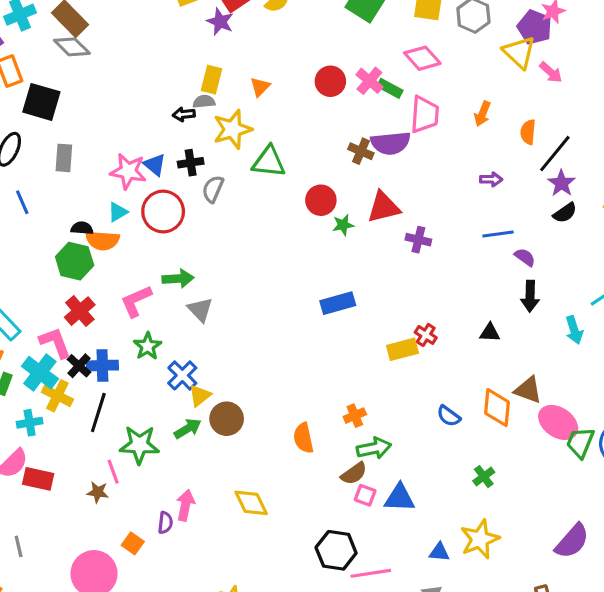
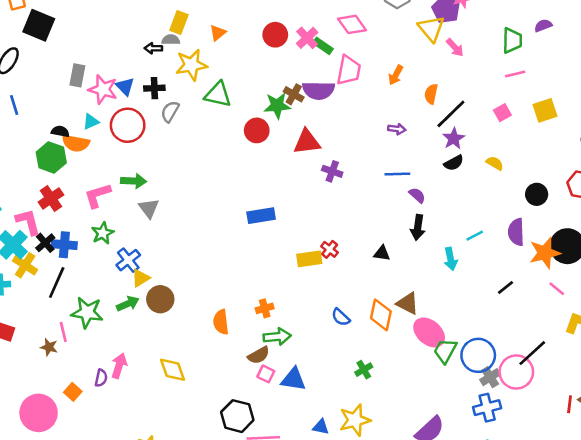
gray rectangle: (64, 158) -> (77, 75), moved
green star: (343, 225) -> (277, 106), moved, size x1.5

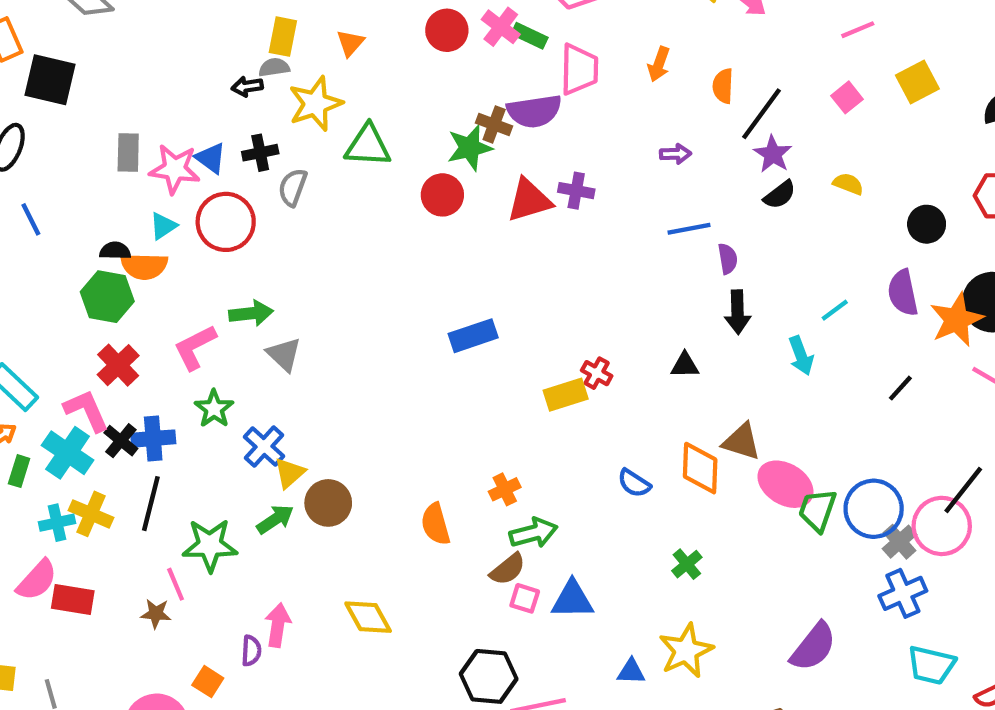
purple cross: (332, 171) -> (576, 191), moved
purple semicircle: (417, 195) -> (728, 259), turned 48
yellow cross: (25, 265) -> (91, 514), moved

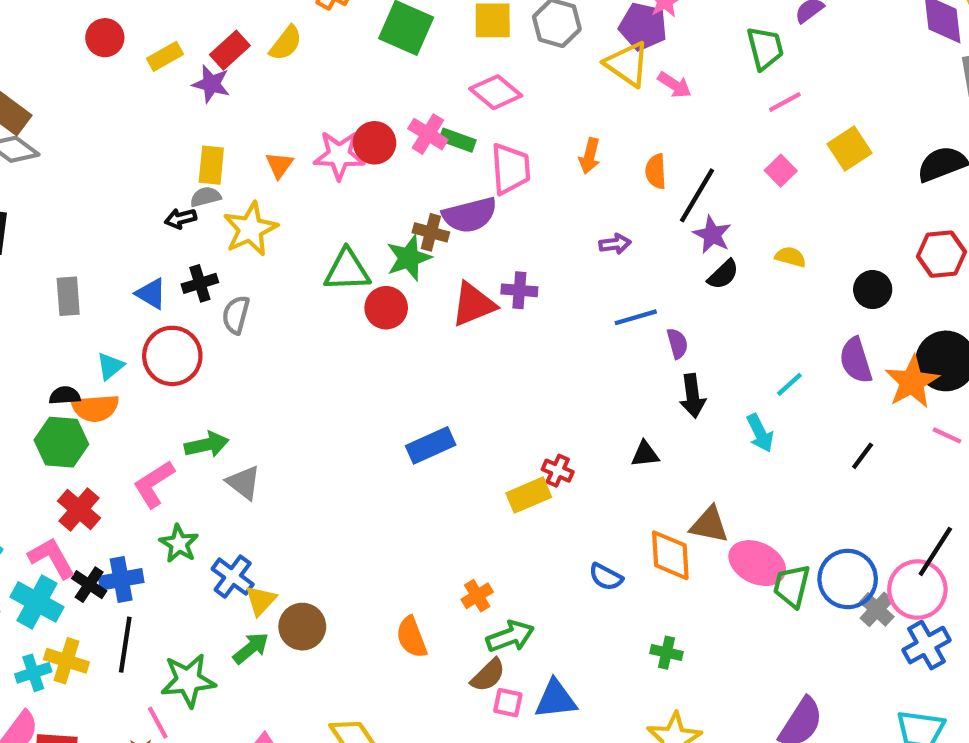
green triangle: (368, 146) -> (347, 270), moved
pink star: (175, 169) -> (339, 155), moved
green cross: (687, 564) -> (667, 653), turned -32
blue cross: (903, 593) -> (926, 645), moved

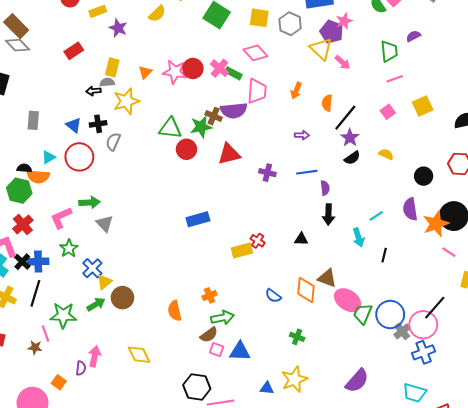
red rectangle: (230, 50) -> (74, 51), moved
purple cross: (519, 290) -> (267, 173), moved
black line: (863, 456) -> (384, 255), moved, turned -32

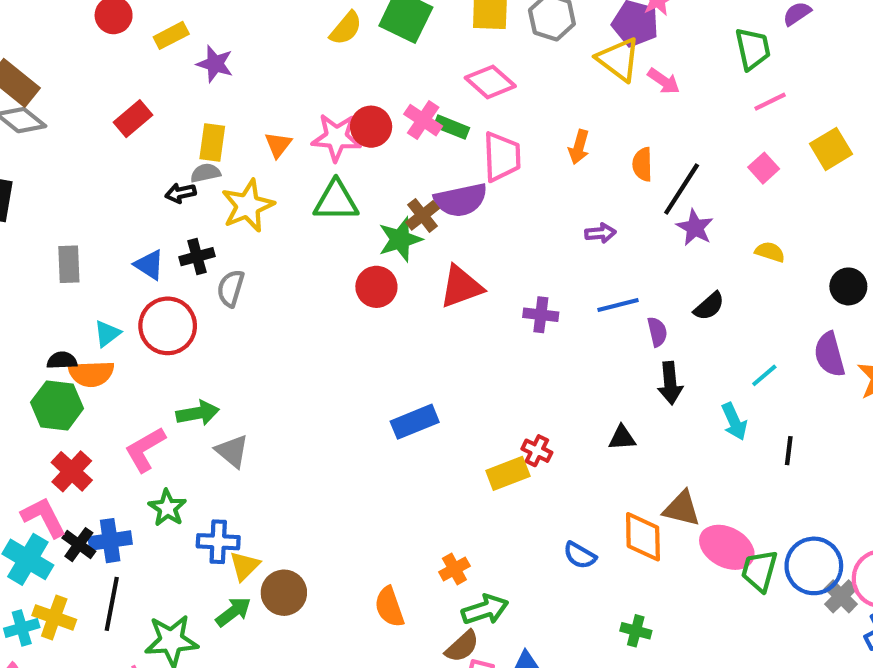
yellow semicircle: (157, 14) -> (346, 28), moved
brown cross: (214, 116) -> (422, 215), turned 35
green triangle: (170, 128) -> (336, 201), moved
black semicircle: (352, 158) -> (709, 306), moved
blue cross: (92, 268) -> (218, 542), turned -36

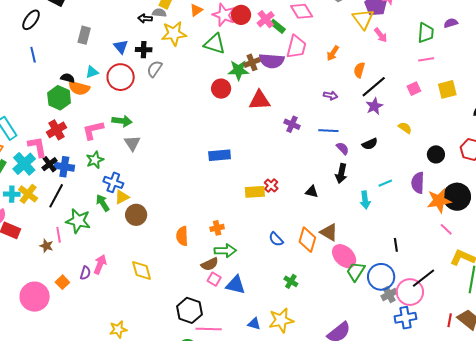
purple semicircle: (657, 332) -> (343, 148), turned -48
black line: (789, 451) -> (396, 245), moved, turned -32
green arrow: (233, 612) -> (103, 203), moved, turned -102

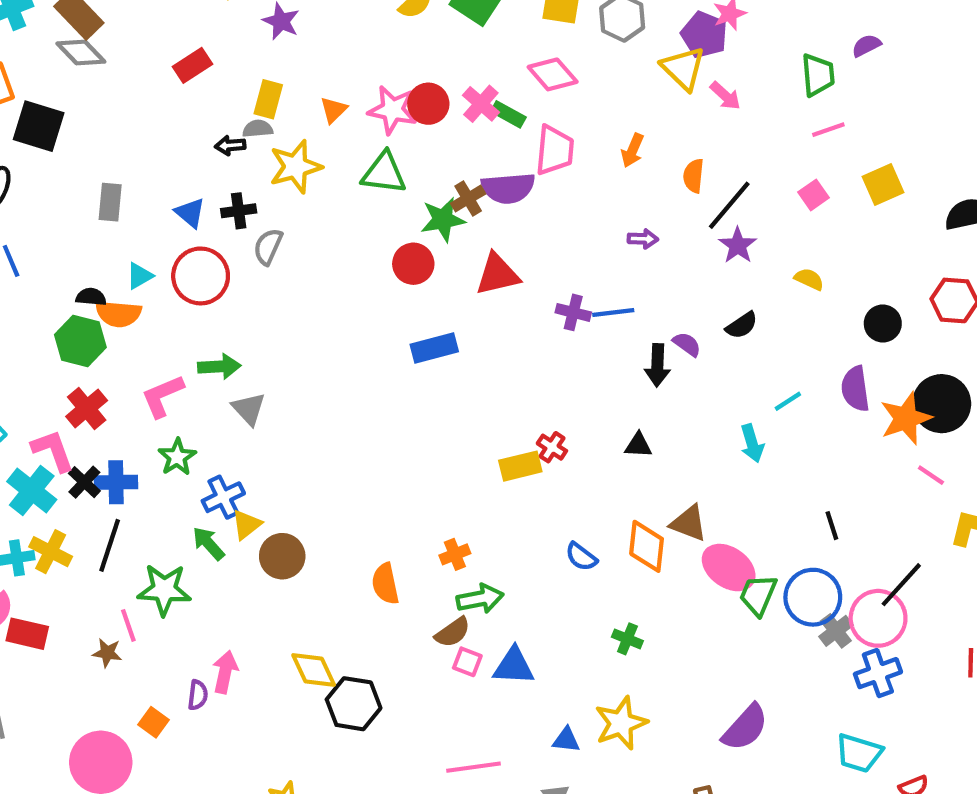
blue line: (328, 131) -> (613, 312), moved
blue rectangle: (220, 155) -> (434, 348), moved
black arrow: (341, 173) -> (657, 365), moved
blue cross: (113, 182) -> (223, 497), turned -36
black hexagon: (189, 310) -> (354, 704), moved

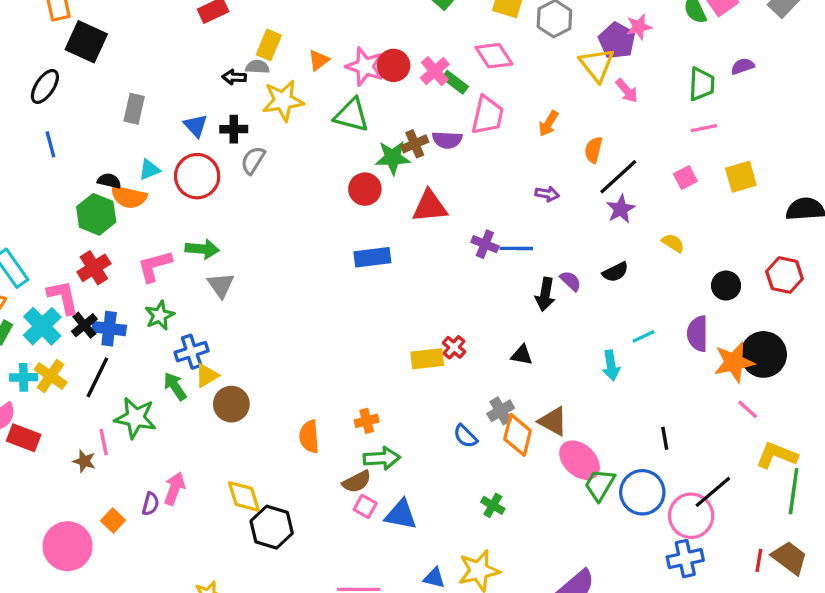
purple semicircle: (508, 188) -> (447, 140), size x0.7
gray cross: (836, 631) -> (501, 411), moved

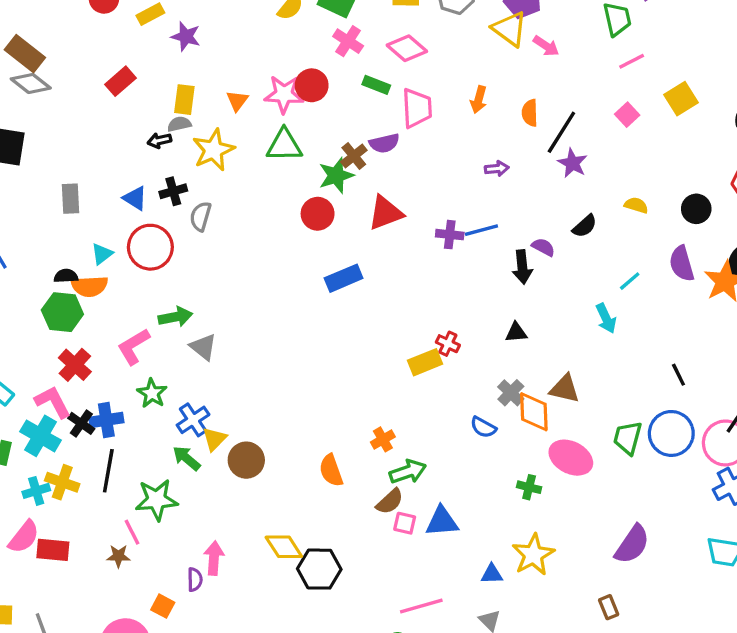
pink cross: (435, 71) -> (348, 41), moved
yellow semicircle: (673, 243) -> (636, 205), moved
pink ellipse: (580, 460) -> (571, 458), moved

